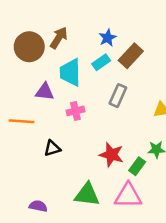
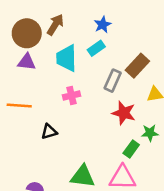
brown rectangle: (131, 56) -> (137, 66), moved
purple triangle: (45, 92) -> (27, 62), moved
red star: (111, 155) -> (124, 113), moved

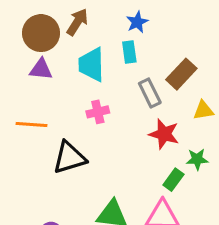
cyan rectangle: (96, 48) -> (129, 52), turned -63
gray rectangle: (113, 81) -> (150, 93), turned -50
black triangle: (49, 132) -> (69, 158), size x1.6

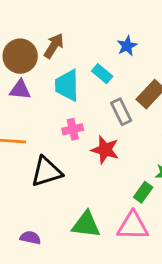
blue star: (137, 22) -> (127, 46), moved
cyan rectangle: (129, 52) -> (102, 74), turned -42
red star: (164, 134) -> (105, 150), moved

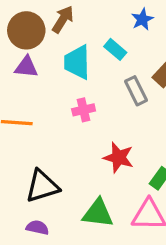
red star: (105, 150) -> (118, 158), moved
black triangle: (46, 172) -> (42, 186), moved

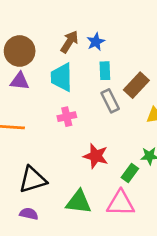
brown arrow: (63, 19) -> (69, 42), moved
blue star: (142, 19) -> (96, 42), moved
cyan rectangle: (115, 49) -> (105, 71), moved, turned 48

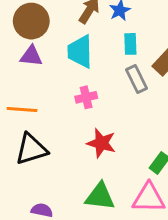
red star: (96, 156) -> (101, 143), moved
black triangle: (33, 180) -> (31, 149), moved

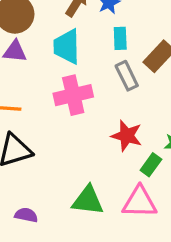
pink cross: (86, 97) -> (73, 95), size x1.6
red star: (101, 143) -> (127, 136), moved

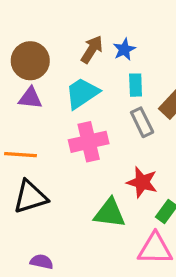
cyan trapezoid: (67, 47) -> (82, 93), turned 57
green triangle: (88, 200) -> (110, 213), moved

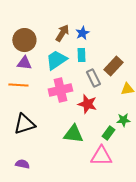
cyan rectangle: (136, 85) -> (81, 55), moved
orange line: (21, 155) -> (18, 85), moved
red star: (142, 182) -> (87, 104), moved
purple semicircle: (42, 262) -> (22, 164), moved

